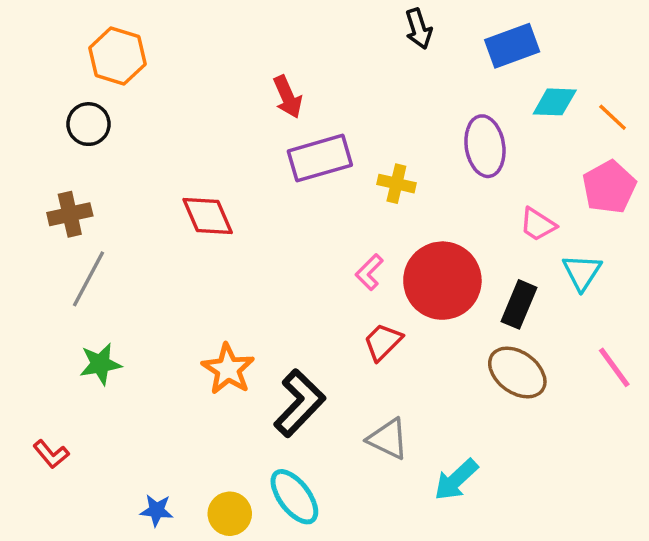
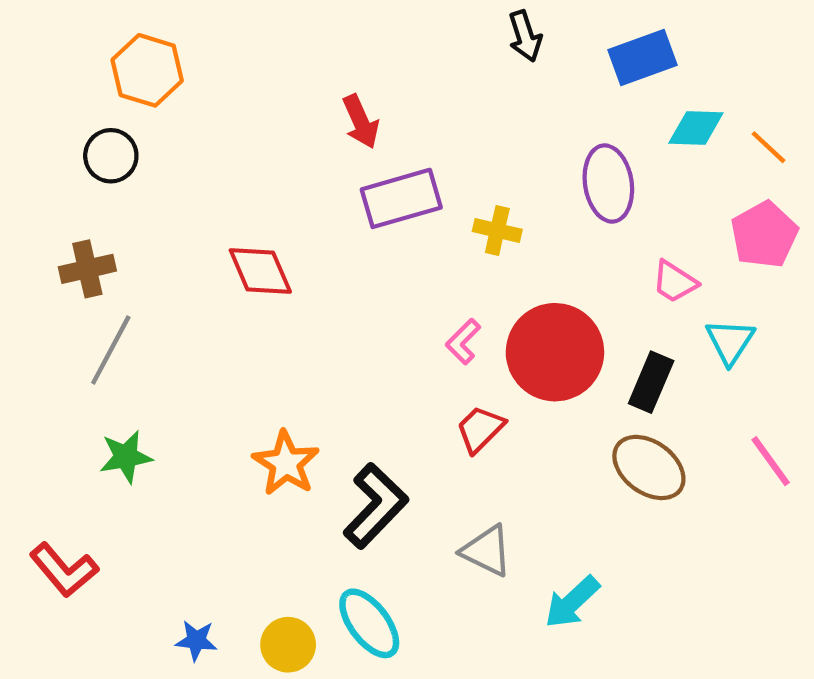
red L-shape: (51, 454) -> (64, 570), size x1.5

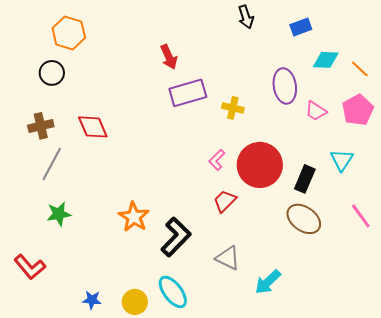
blue rectangle: (643, 58) -> (301, 27), size x0.7
red diamond: (260, 271) -> (93, 127), moved
pink trapezoid: (675, 282) -> (316, 111), moved

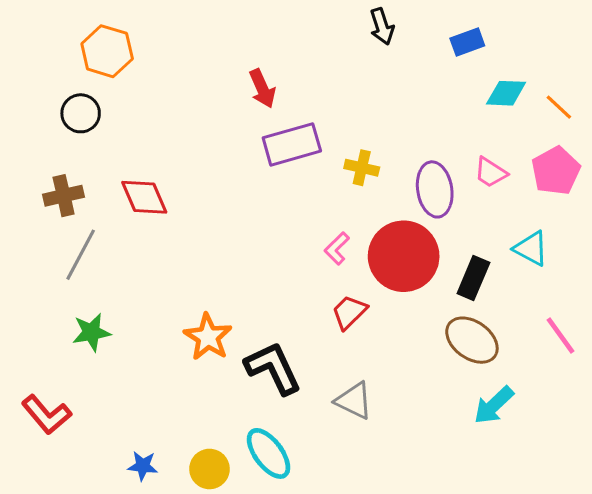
purple ellipse: (285, 86) -> (435, 189), moved
cyan triangle: (342, 160) -> (531, 248), turned -35
black L-shape: (176, 237) -> (273, 368), turned -69
cyan arrow: (268, 282) -> (494, 405), moved

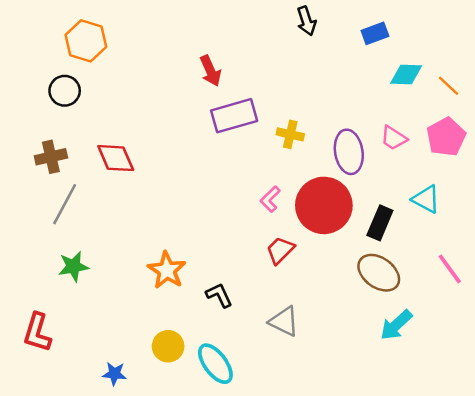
black L-shape: (273, 368) -> (219, 295), size x0.6
red L-shape: (46, 415) -> (37, 333), turned 57
yellow circle: (210, 469) -> (168, 346), moved

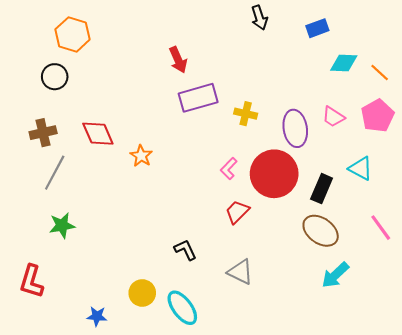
orange star: (167, 270) -> (141, 156), moved, size x0.7

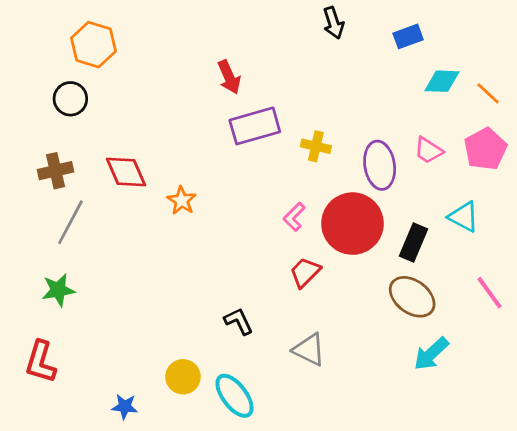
green star: (62, 225) -> (58, 290), moved

